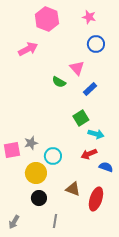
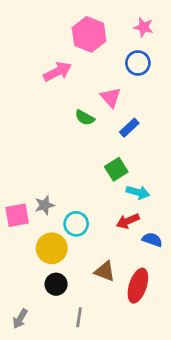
pink star: (89, 17) -> (144, 27), moved
pink hexagon: (47, 19) -> (89, 34), moved
pink arrow: (28, 49) -> (57, 72), moved

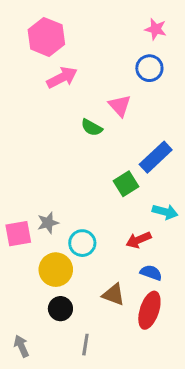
pink hexagon: (89, 34) -> (46, 37), moved
blue rectangle: (129, 128) -> (156, 157), moved, size x1.5
cyan arrow: (138, 192) -> (165, 212), moved
blue semicircle: (152, 240) -> (151, 273), moved
gray arrow: (20, 319) -> (21, 346), turned 126

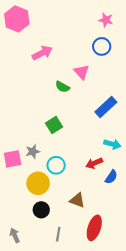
pink hexagon: (46, 37) -> (17, 19), moved
green square: (126, 184) -> (54, 125), moved
blue semicircle: (151, 273) -> (111, 177), moved, turned 104
red ellipse: (149, 310) -> (94, 228), moved

